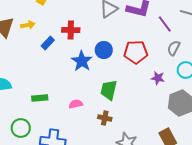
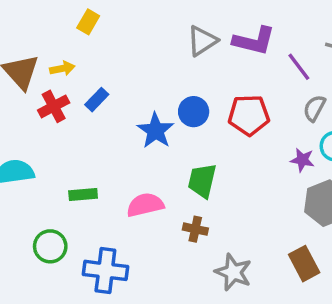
red cross: (71, 30) -> (54, 106), moved, turned -30
purple star: (158, 78) -> (302, 160), moved
pink semicircle: (76, 104) -> (145, 205), size x1.5

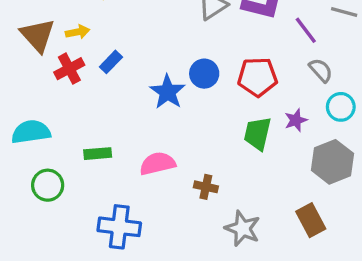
gray semicircle: (314, 108) -> (321, 70), turned 110
purple star: (302, 160) -> (296, 120), moved, turned -30
green trapezoid: (202, 181) -> (258, 134), moved
green circle: (50, 246) -> (48, 185), moved

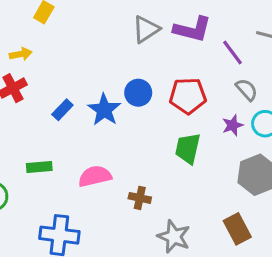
blue rectangle: (111, 62) -> (62, 110), moved
purple star: (296, 120) -> (233, 125), moved

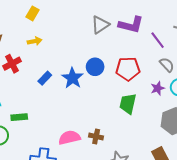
yellow arrow: (21, 54) -> (35, 41), moved
green rectangle: (39, 167) -> (19, 117), moved
pink semicircle: (95, 176) -> (69, 138), moved

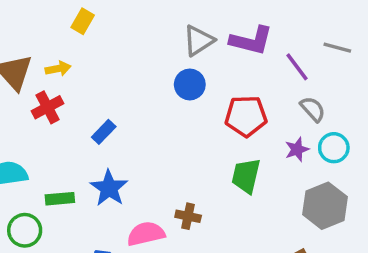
yellow arrow: (35, 41) -> (58, 69), moved
blue circle: (95, 67) -> (190, 84), moved
blue star: (72, 78) -> (109, 188), moved
brown cross: (96, 137) -> (188, 216), moved

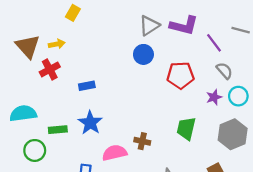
blue rectangle: (104, 132) -> (87, 86), turned 35
green trapezoid: (246, 176) -> (186, 128), moved

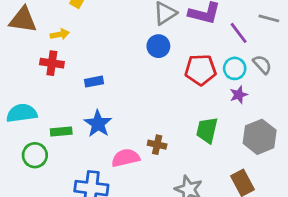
brown triangle: (28, 46) -> (23, 20), moved, turned -40
red cross: (50, 69) -> (52, 63), turned 36
gray semicircle: (224, 71) -> (262, 64), moved
cyan circle: (238, 96) -> (235, 68), moved

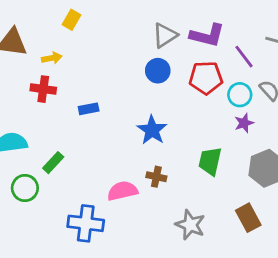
red pentagon: (200, 70) -> (206, 78), moved
blue star: (98, 124) -> (152, 130), moved
green rectangle: (61, 132) -> (53, 163), turned -42

